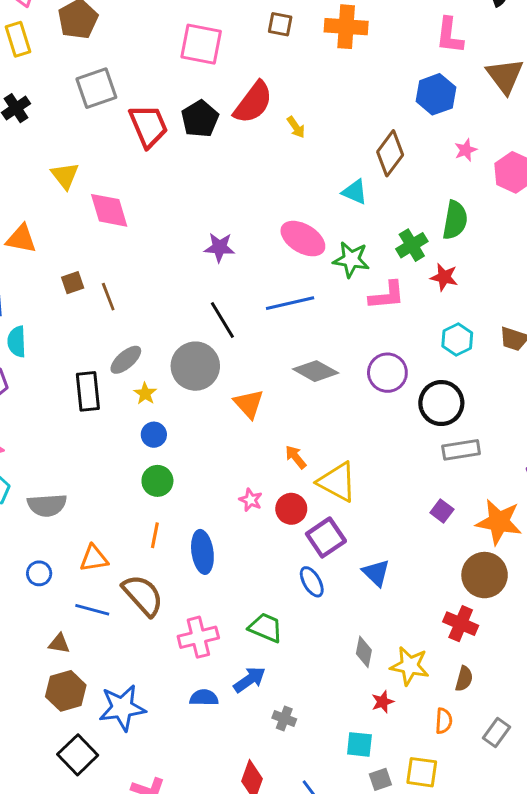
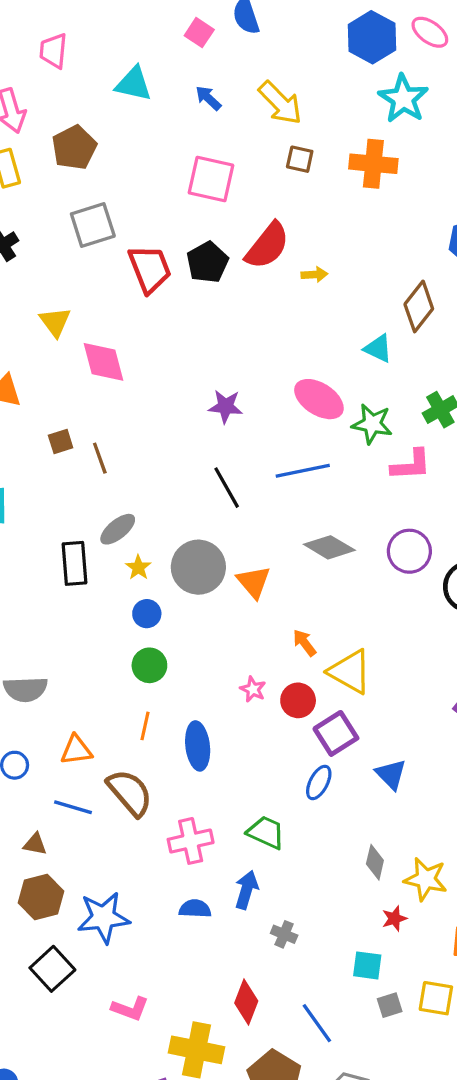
yellow arrow: (296, 127) -> (314, 274), turned -60
gray circle: (195, 366) -> (198, 567), moved
blue ellipse: (312, 582) -> (319, 782), turned 56
blue arrow: (250, 680) -> (247, 890), turned -40

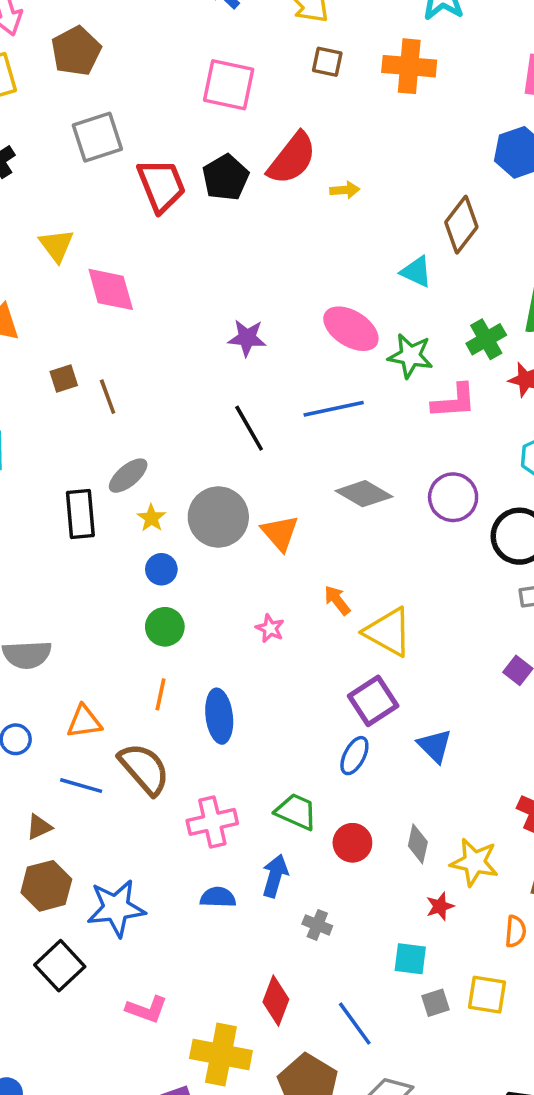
pink star: (253, 689) -> (270, 628), moved
red circle: (298, 700) -> (352, 843), moved
brown triangle: (35, 844) -> (39, 827), turned -35

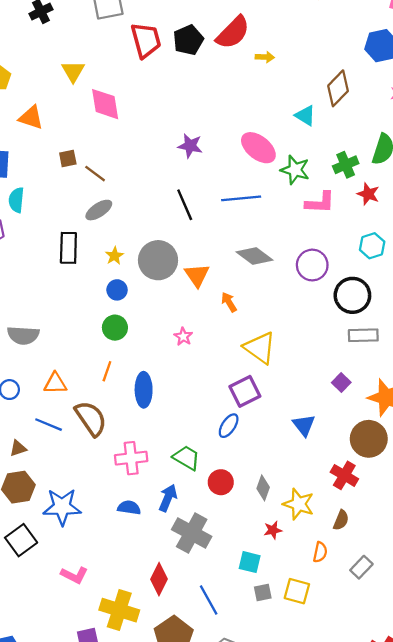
brown line: (108, 397) -> (95, 174), turned -40
gray ellipse: (128, 476) -> (99, 210), moved
orange arrow: (337, 600) -> (229, 302), moved
blue triangle: (435, 746) -> (304, 425), moved
gray cross: (317, 925) -> (192, 533), size x2.0

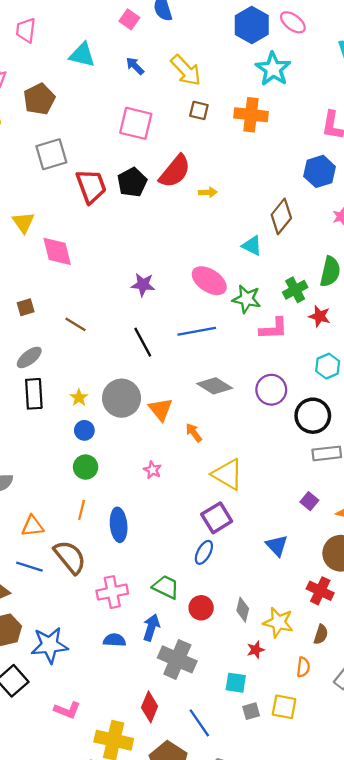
brown line: (95, 174) -> (75, 324), moved
gray ellipse: (99, 210) -> (29, 357), moved

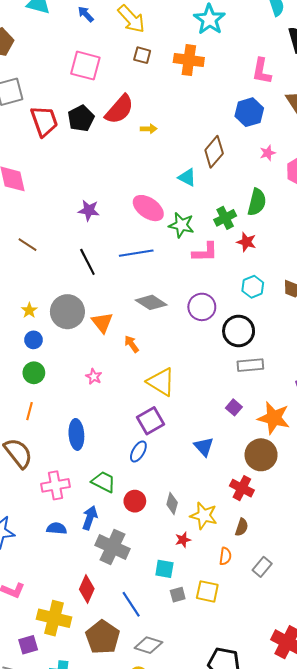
blue ellipse: (119, 525) -> (76, 434), moved

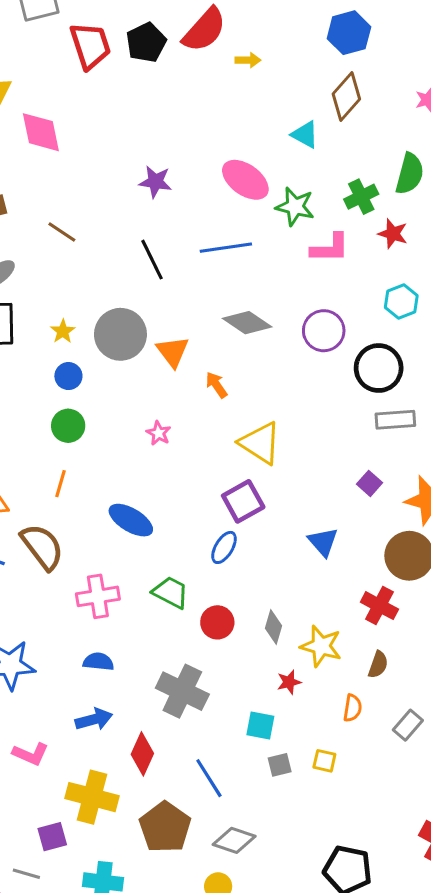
blue hexagon: (249, 112) -> (349, 33), moved
blue ellipse: (76, 434) -> (131, 520), turned -56
blue arrow: (90, 518) -> (94, 719), moved, turned 55
yellow square: (207, 591) -> (324, 761), size x0.7

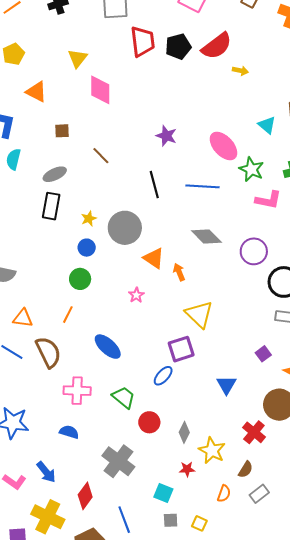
orange triangle: (173, 352) -> (154, 258), moved, turned -30
blue arrow: (94, 719) -> (46, 472), moved, turned 55
gray rectangle: (408, 725) -> (259, 494), moved

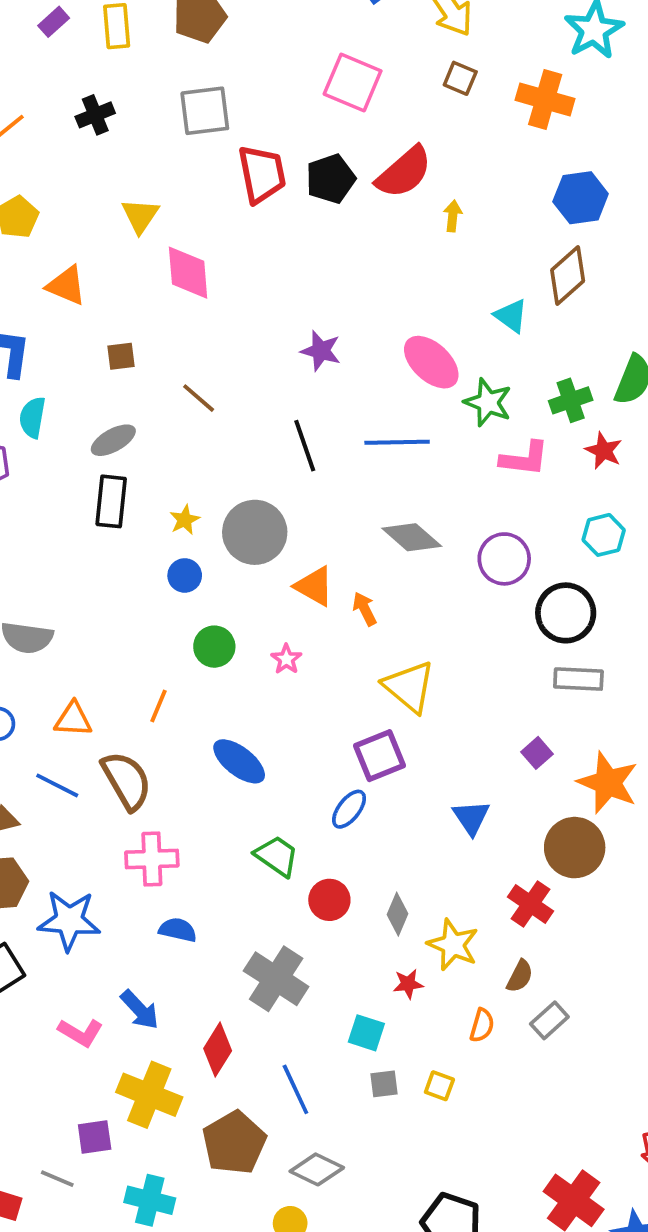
yellow arrow: (240, 71) -> (453, 216), turned -91
green circle: (80, 279) -> (214, 647), moved
pink cross: (77, 391) -> (152, 859), moved

